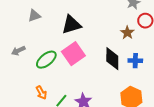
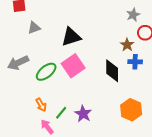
gray arrow: (18, 51) -> (18, 63), size x1.5
blue cross: (135, 61) -> (135, 62), moved

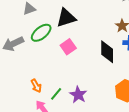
pink square: (73, 66) -> (68, 47), size x0.7
green ellipse: (46, 72) -> (41, 33), moved

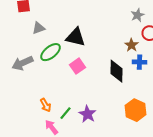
black triangle: (66, 18) -> (76, 37), turned 30

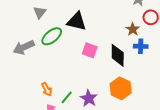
gray triangle: (38, 28) -> (40, 12), turned -32
pink square: (78, 66) -> (90, 50), moved, turned -35
orange hexagon: (136, 110) -> (121, 88), moved

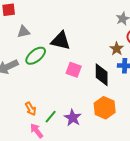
gray triangle: (40, 12) -> (24, 32), turned 40

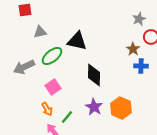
pink square: (74, 70) -> (53, 87), moved, turned 35
black diamond: (102, 75) -> (94, 75), moved
purple star: (73, 118) -> (94, 107), moved

